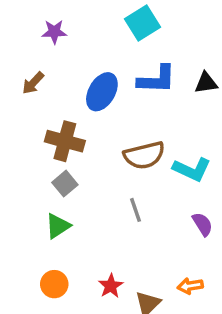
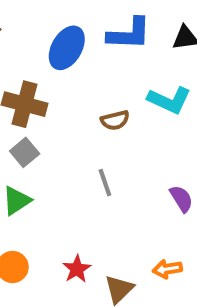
brown semicircle: (144, 155) -> (115, 120), size x0.6
cyan L-shape: (192, 169) -> (169, 100), moved

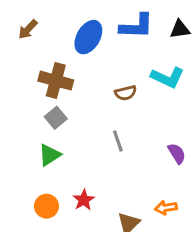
red star: (77, 269) -> (84, 200), moved

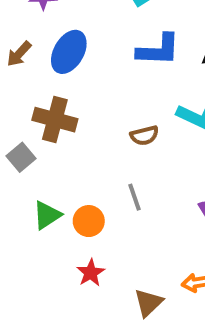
blue ellipse: (88, 37) -> (69, 52), moved
gray square: (56, 118) -> (21, 157), moved
orange circle: (46, 206) -> (89, 221), moved

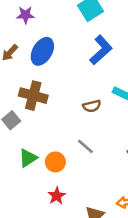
blue L-shape: (158, 50) -> (101, 50), turned -44
gray line: (134, 197) -> (85, 146), turned -30

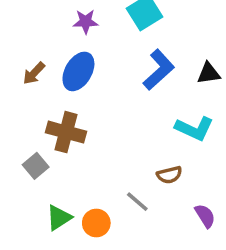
purple star: (25, 15) -> (86, 22), moved
brown semicircle: (92, 106) -> (169, 175), moved

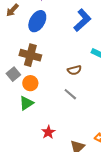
brown arrow: (34, 73) -> (12, 10), moved
brown semicircle: (169, 175) -> (74, 70), moved
orange circle: (96, 223) -> (30, 83), moved

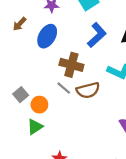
brown cross: (30, 55) -> (71, 65), moved
brown semicircle: (74, 70) -> (88, 90), size x1.5
gray line: (70, 94) -> (64, 88), moved

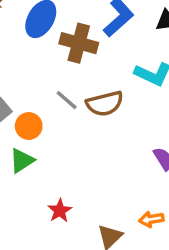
brown cross: (71, 65) -> (79, 43), moved

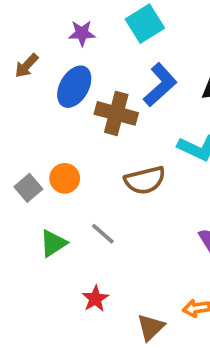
gray line: (67, 100) -> (103, 234), moved
orange circle: (29, 126) -> (65, 178), moved

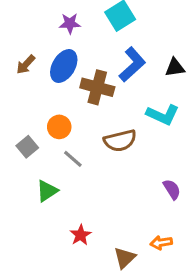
brown arrow: (26, 66) -> (26, 64), moved
orange circle: (65, 178) -> (59, 127), moved
gray line: (103, 234) -> (73, 159), moved

